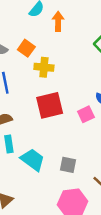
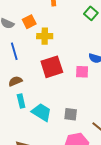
orange square: (26, 48) -> (29, 22), turned 32
pink square: (86, 114) -> (82, 72), turned 32

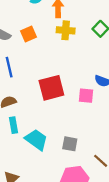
yellow cross: (45, 36) -> (66, 30), moved

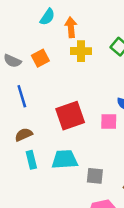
cyan trapezoid: (36, 140) -> (65, 159), moved, turned -35

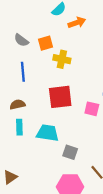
orange arrow: (71, 27) -> (77, 22), turned 63
yellow cross: (81, 51) -> (62, 59), moved

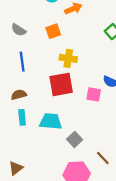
orange square: (46, 43) -> (53, 31), moved
yellow cross: (62, 59) -> (68, 58), moved
gray square: (70, 152) -> (75, 139), turned 32

